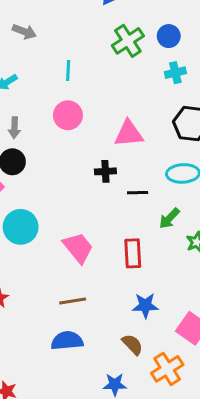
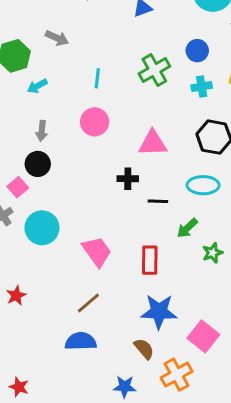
green cross: (128, 41) -> (154, 70), moved
brown line: (73, 301) -> (88, 303), turned -35
blue star: (145, 305) -> (159, 312), size x1.4

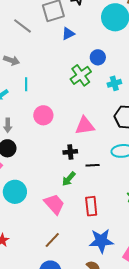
blue circle: (197, 51) -> (98, 57), moved
cyan line: (97, 78) -> (26, 84), moved
green arrow: (187, 228) -> (69, 179), moved

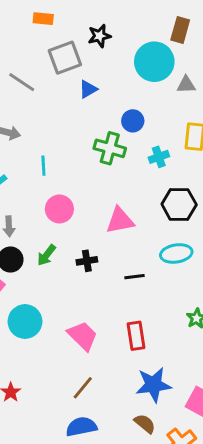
green cross: (81, 75) -> (110, 148), turned -35
cyan line: (26, 84) -> (43, 166), moved
black cross: (70, 152) -> (87, 261), moved
green arrow: (69, 179) -> (46, 255), moved

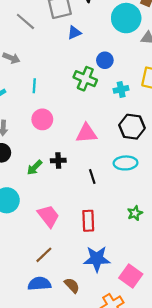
green arrow: (46, 255) -> (34, 168), moved
black line: (134, 277) -> (92, 177), turned 72
brown semicircle: (145, 424) -> (72, 285), moved

